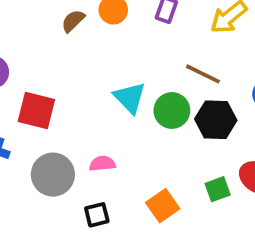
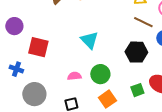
brown line: (203, 74) -> (143, 22), moved
green circle: (172, 111) -> (100, 74), moved
gray circle: (53, 175) -> (34, 94), moved

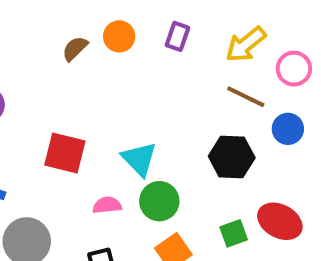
cyan triangle: (89, 40) -> (139, 159), moved
red square: (38, 47) -> (65, 153), moved

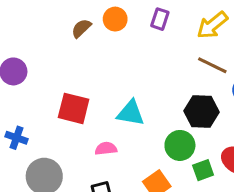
cyan triangle: (139, 159) -> (131, 113), turned -36
green circle: (159, 201) -> (180, 145), moved

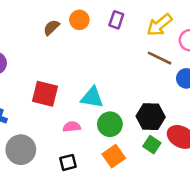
black hexagon: (202, 112) -> (151, 117), moved
green circle: (180, 145) -> (110, 124), moved
green square: (203, 170) -> (152, 145), turned -36

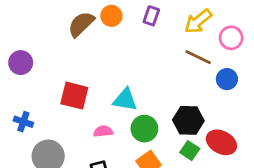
brown semicircle: (51, 27) -> (81, 24), size x1.5

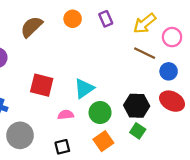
purple rectangle: (151, 16) -> (106, 19), turned -42
brown semicircle: (81, 24) -> (31, 27), moved
cyan triangle: (125, 100) -> (84, 89), turned -45
red ellipse: (221, 142) -> (172, 101), moved

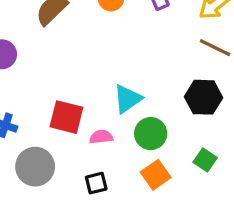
red square: (42, 85) -> (66, 117), moved
black hexagon: (137, 106) -> (204, 97), moved

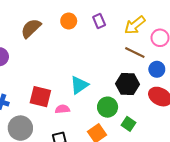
green circle: (151, 134) -> (108, 107), moved

